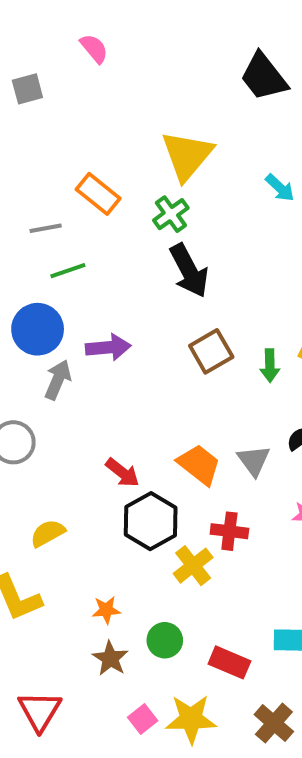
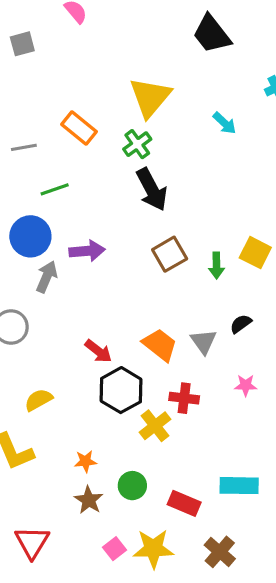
gray line: (46, 228) -> (24, 147), moved

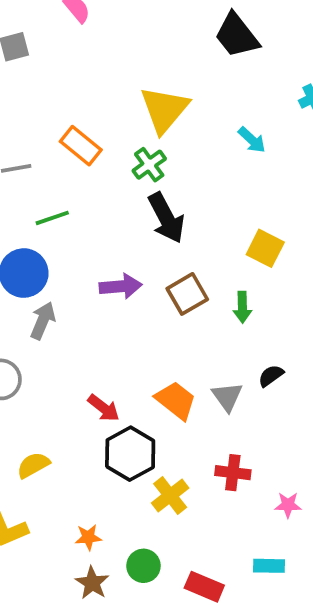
purple arrow: (87, 251) -> (121, 286), moved
yellow square: (255, 253) -> (265, 248), moved
pink star: (246, 385) -> (288, 505), moved
red cross: (184, 398) -> (233, 473), moved
cyan rectangle: (239, 486) -> (269, 566), size x0.7

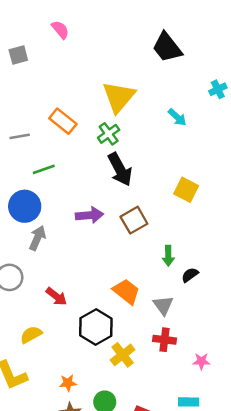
green arrow: (242, 307) -> (168, 256), moved
gray triangle: (227, 397) -> (163, 305), moved
red arrow: (104, 408) -> (56, 296), moved

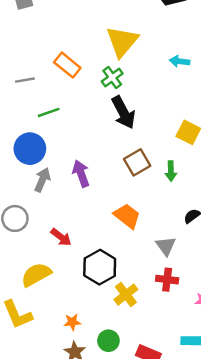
cyan arrow: (177, 117) -> (180, 61), turned 144
purple arrow: (89, 215) -> (81, 174), moved, turned -105
green arrow: (168, 256) -> (171, 171), moved
orange trapezoid: (126, 291) -> (127, 216), moved
yellow semicircle: (31, 335) -> (36, 275), size x1.4

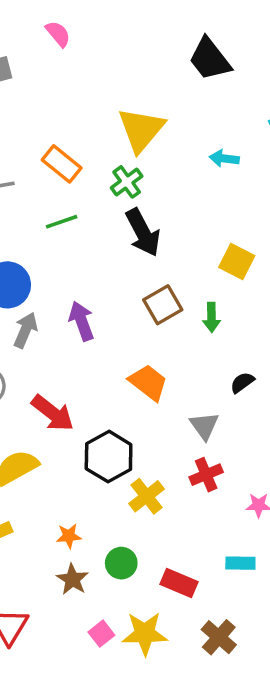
green line: (49, 112) -> (62, 222), moved
red arrow: (61, 237) -> (53, 413), size x1.4
red cross: (167, 280) -> (206, 475), turned -30

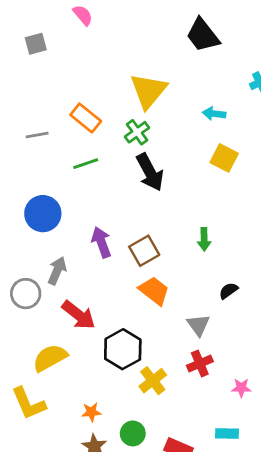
yellow square: (237, 261) -> (224, 158), moved
brown square: (163, 305) -> (144, 251), moved
gray arrow: (26, 330) -> (57, 271), moved

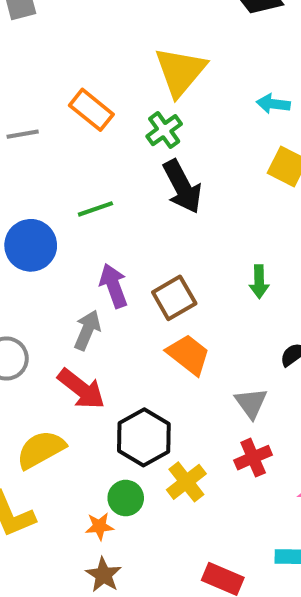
green line: (86, 164) -> (95, 209), moved
gray arrow: (57, 271) -> (87, 330), moved
green circle: (133, 433) -> (126, 498), moved

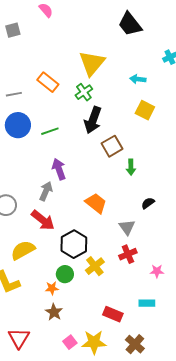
black arrow: (182, 187) -> (93, 120), turned 48
blue circle: (31, 245) -> (18, 125), moved
brown square: (174, 298) -> (112, 146), moved

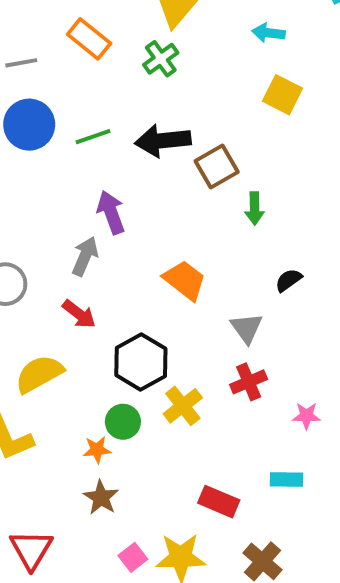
black arrow: (93, 120) -> (163, 141), moved, turned 64
red arrow: (43, 220) -> (79, 314), size x0.7

